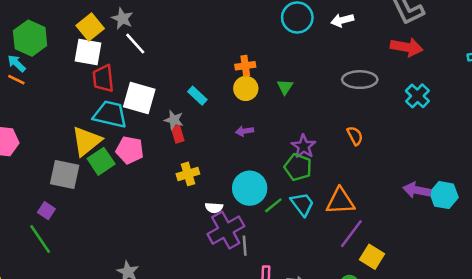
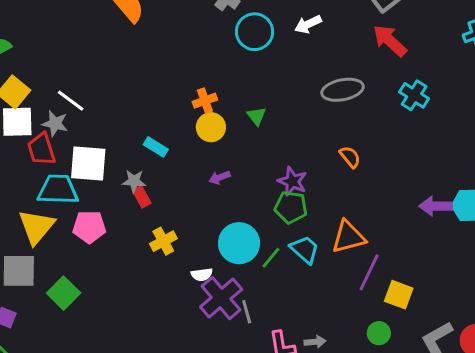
gray star: (122, 19) -> (55, 124), moved
red arrow: (407, 47) -> (390, 41), turned -136
green square: (101, 161) -> (64, 293), moved

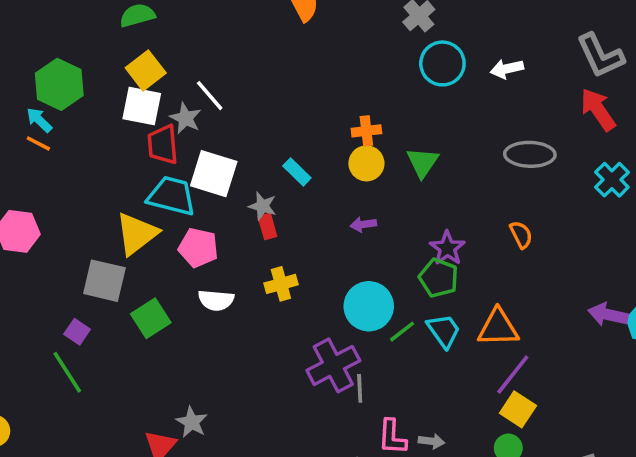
green triangle: (256, 116) -> (423, 162), size x1.4
white semicircle: (202, 275) -> (216, 300), moved, size x1.4
yellow square: (399, 295) -> (518, 409), moved

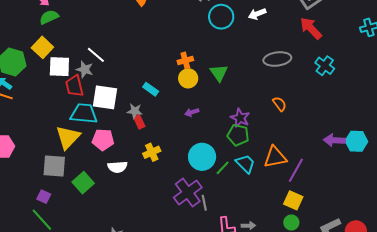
yellow square: (146, 70) -> (42, 47), moved
purple line: (513, 374) -> (296, 170), moved

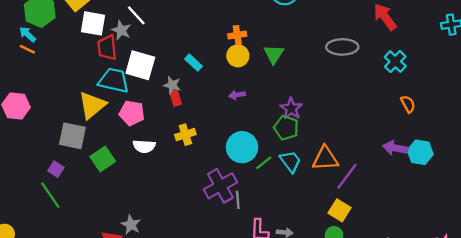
orange semicircle: (280, 104) -> (408, 104), moved

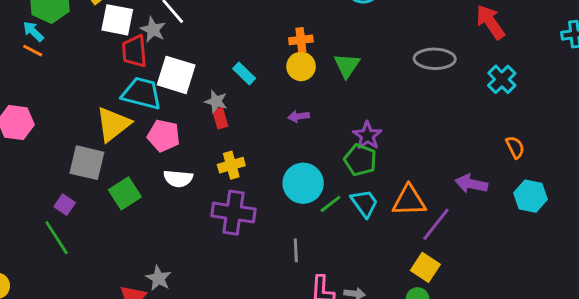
orange semicircle: (408, 104) -> (515, 147), moved
purple arrow: (395, 148) -> (471, 184), moved
purple cross: (220, 186) -> (233, 213), moved, turned 36

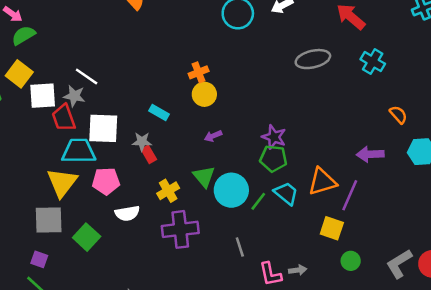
green triangle: (347, 65) -> (204, 177), moved
yellow square: (425, 267) -> (332, 228), moved

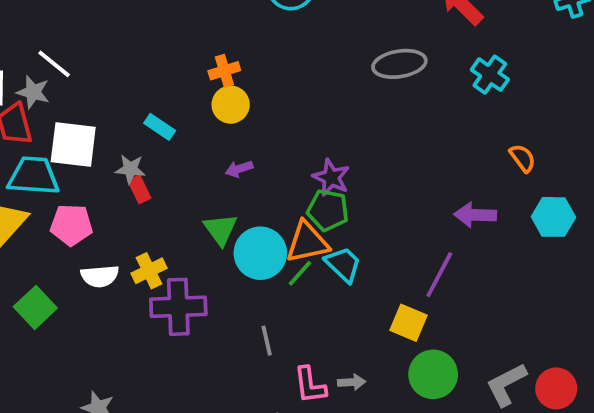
orange triangle: (322, 182) -> (307, 242), moved
yellow cross: (168, 191) -> (149, 271), moved
green circle: (351, 261) -> (433, 374), size x1.6

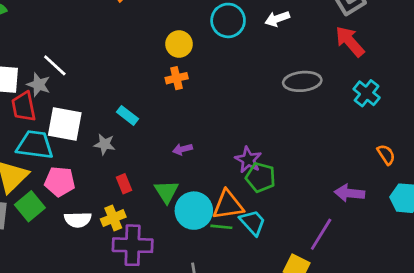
yellow circle: (231, 105) -> (179, 44), moved
red rectangle: (139, 189) -> (124, 184), moved
green pentagon: (328, 210) -> (261, 177), moved
green line: (300, 273) -> (221, 227), turned 50
green square: (35, 307) -> (30, 206), moved

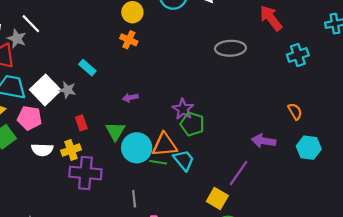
orange cross: (177, 78) -> (129, 40), turned 35
cyan cross: (367, 93) -> (298, 55), moved, turned 30
white square: (65, 124) -> (45, 90), moved, turned 32

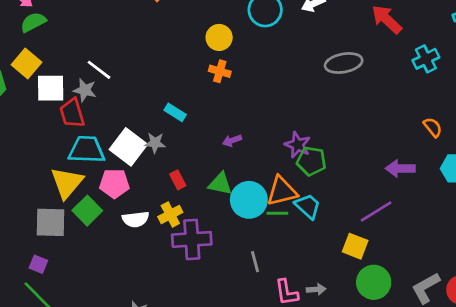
green triangle: (115, 131) -> (220, 184), turned -40
purple line: (239, 173) -> (376, 212), turned 32

